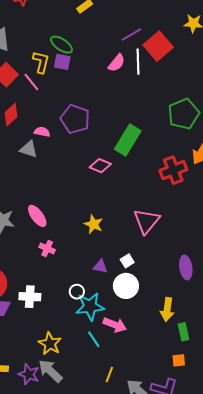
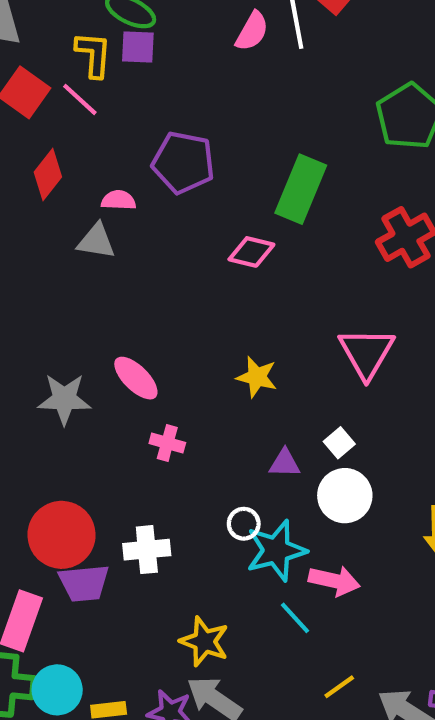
yellow line: (109, 375) -> (339, 687), turned 42

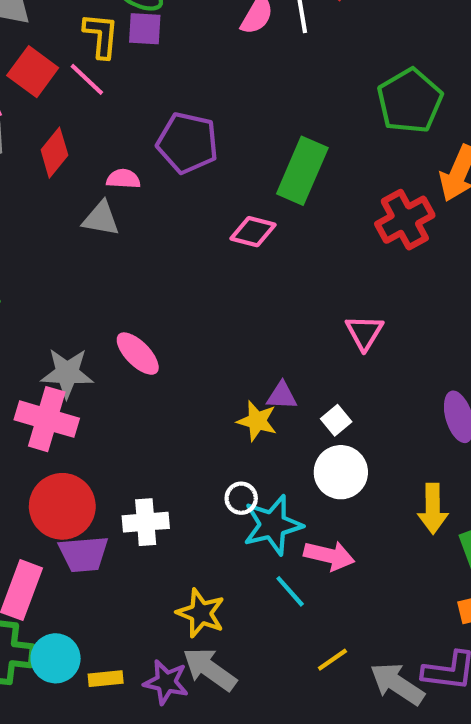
pink triangle: (367, 353) -> (364, 332), size x0.7
yellow star: (257, 377) -> (257, 421), moved
pink cross: (167, 443) -> (47, 419), moved, size x1.8
purple triangle: (285, 463) -> (282, 396), moved

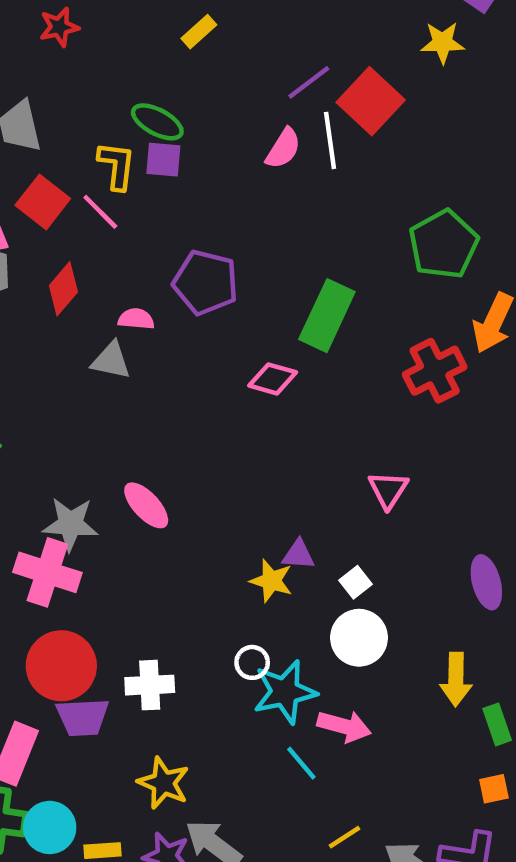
yellow star: (201, 613) -> (164, 783), moved

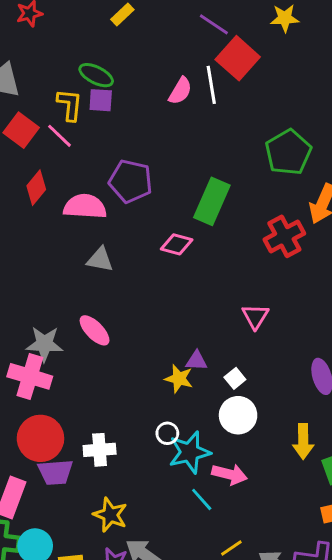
purple line: (309, 82) -> (214, 24), moved, turned 72
pink semicircle: (136, 319) -> (85, 206), size x1.8
gray triangle: (111, 361) -> (100, 260), moved

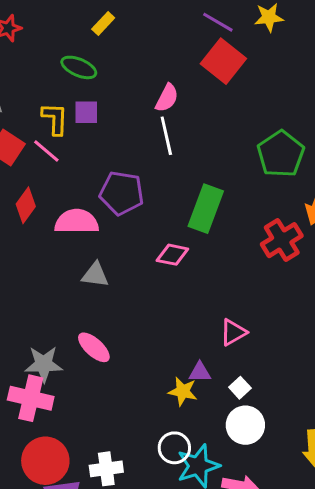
purple line: (214, 24) -> (218, 22), moved
green ellipse: (96, 75) -> (79, 67), moved
white line: (211, 85) -> (166, 136), moved
pink triangle: (255, 316) -> (233, 332), moved, turned 32
white circle: (167, 433) -> (174, 448), size x1.4

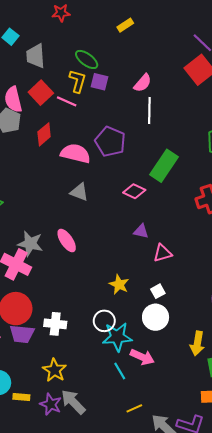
green ellipse: (79, 67) -> (87, 59), moved
pink semicircle: (167, 98) -> (143, 83), moved
pink line: (46, 151) -> (67, 101), turned -30
purple triangle: (200, 372) -> (141, 231), moved

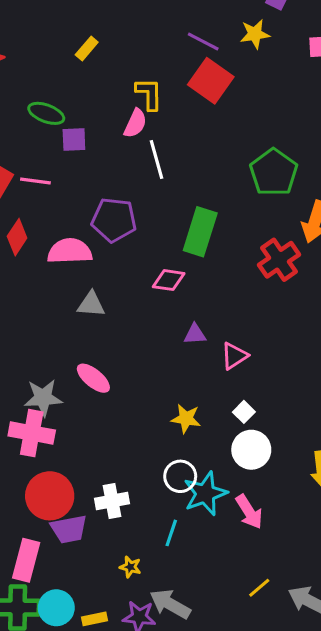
yellow L-shape: (78, 81) -> (149, 94), moved
pink arrow: (142, 357) -> (249, 512), turned 50
yellow star: (55, 370) -> (130, 567), size x0.6
cyan line: (120, 371) -> (171, 533), moved, turned 66

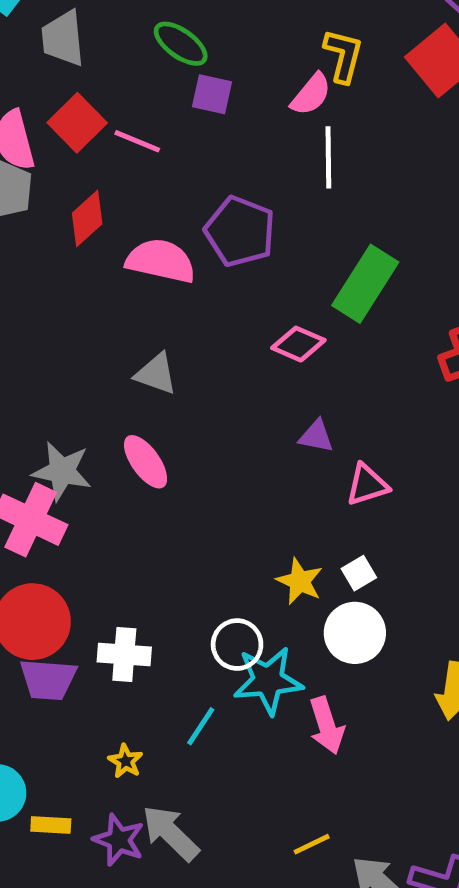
gray triangle: (91, 304) -> (156, 374), moved
yellow star: (186, 419) -> (300, 581), moved

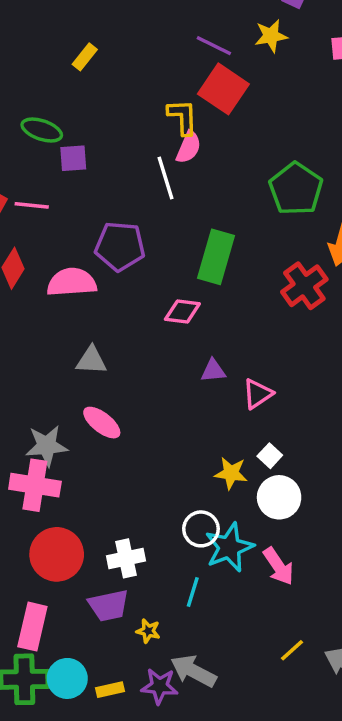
yellow L-shape: (343, 56) -> (183, 117), moved
pink semicircle: (311, 94) -> (189, 147), moved
purple trapezoid: (48, 680) -> (109, 606), moved

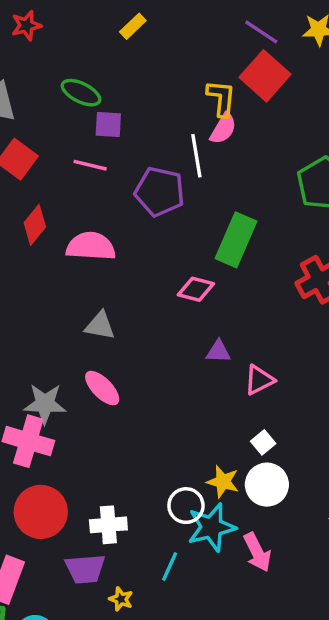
pink line: (32, 205) -> (90, 165), moved
purple pentagon: (120, 246) -> (160, 192), moved
yellow star: (231, 473) -> (223, 482), moved

